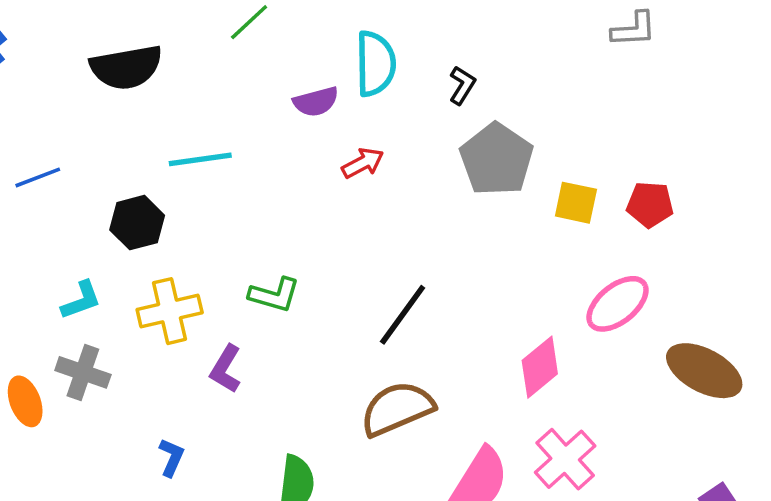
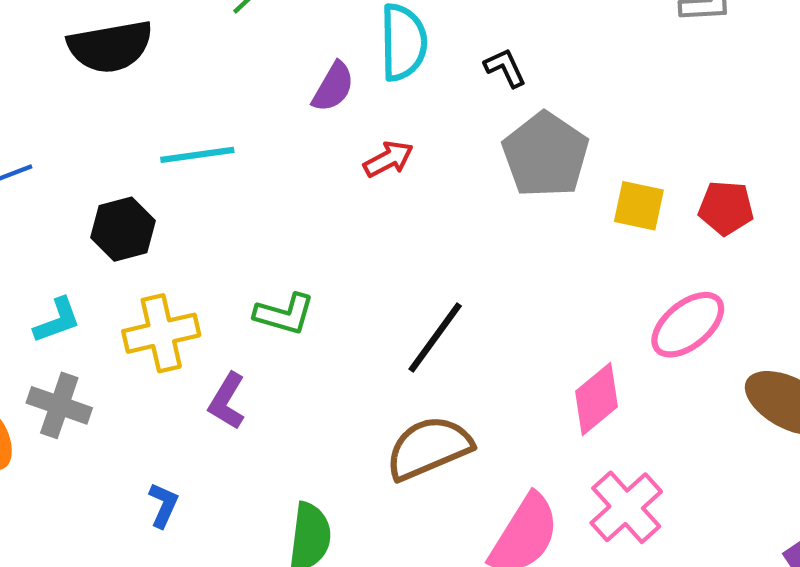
black L-shape: (462, 85) -> (505, 68), turned -57
purple semicircle: (316, 102) -> (333, 87), turned -45

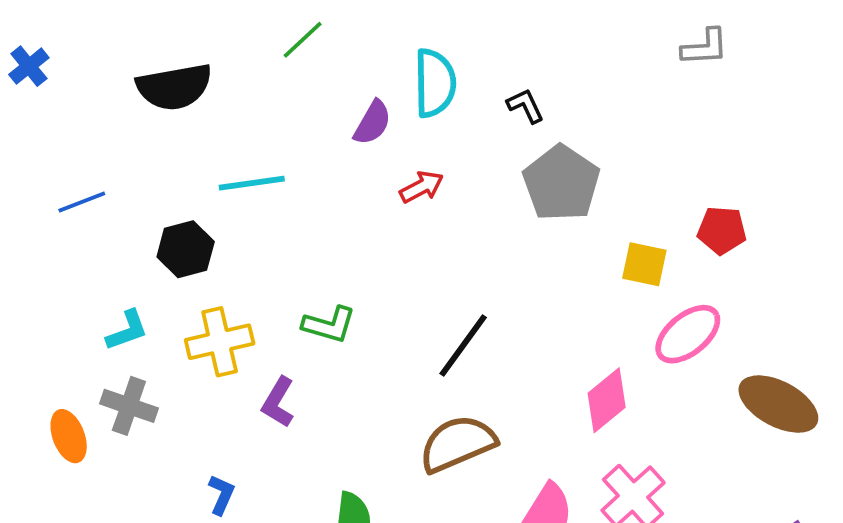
yellow square: (639, 206) -> (644, 264), moved

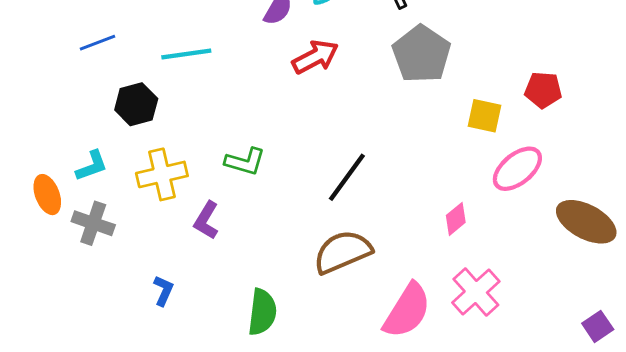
red arrow: (422, 187) -> (315, 57), size x1.4
blue line: (82, 202) -> (97, 43), moved
pink diamond: (607, 400) -> (456, 219), size x0.7
orange ellipse: (69, 436) -> (47, 195), moved

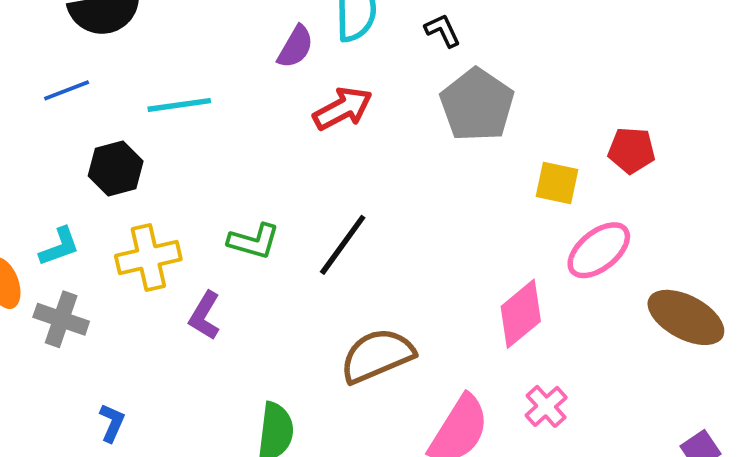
black line: (347, 177) -> (343, 245), moved
pink diamond: (456, 219) -> (521, 314), size x1.6
blue L-shape: (163, 291) -> (112, 423), moved
pink cross: (476, 292) -> (546, 406), size x0.7

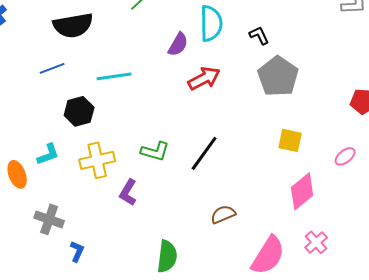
yellow square: (557, 183) -> (290, 140), moved
pink ellipse: (599, 250) -> (345, 156), size x0.6
gray cross: (61, 319) -> (49, 219), moved
brown semicircle: (377, 356) -> (223, 214), size x0.6

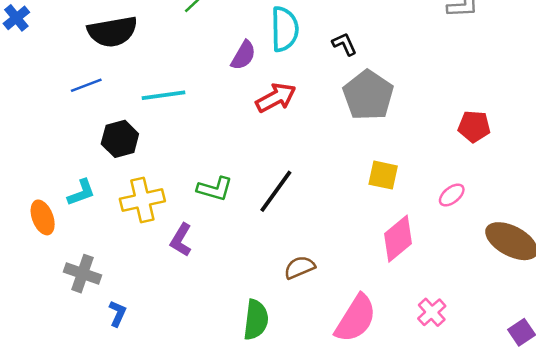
pink cross: (316, 242) -> (432, 312), moved
green semicircle: (167, 256) -> (256, 320), moved

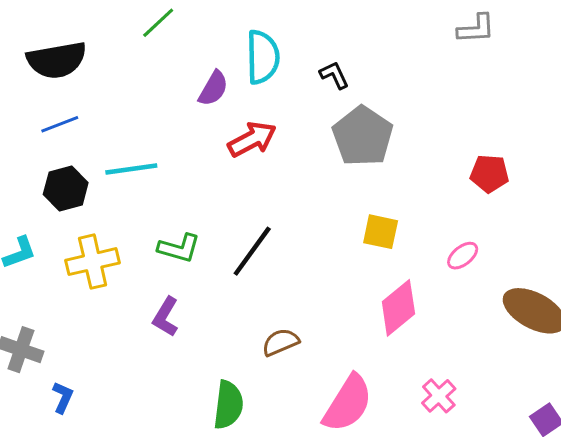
blue line: (86, 85) -> (60, 124), moved
cyan line: (164, 95) -> (131, 169), moved
purple L-shape: (181, 240) -> (166, 317), moved

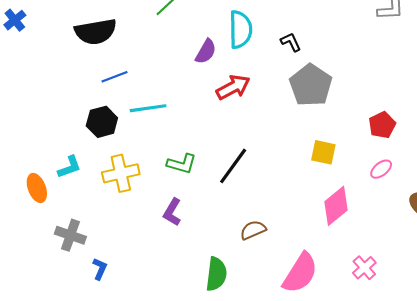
blue line: (60, 124) -> (115, 77), moved
red pentagon: (489, 174) -> (382, 125), moved, turned -30

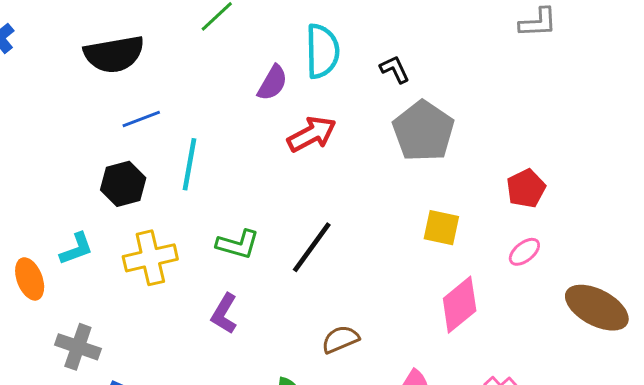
cyan line: (148, 108) -> (190, 164), turned -72

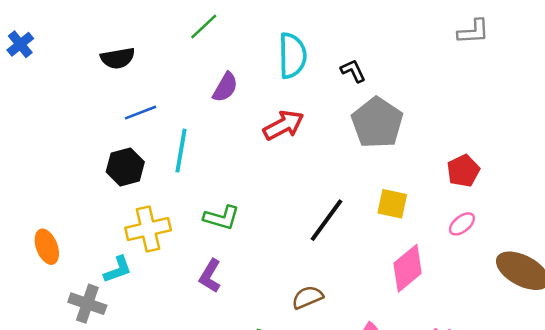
black semicircle: (114, 54) -> (118, 58), size x0.7
purple semicircle: (273, 83) -> (225, 87), moved
black line: (312, 247) -> (327, 220), moved
cyan L-shape: (76, 249) -> (118, 270), moved

